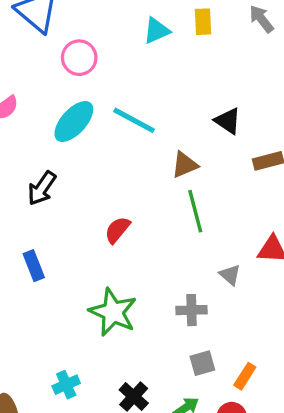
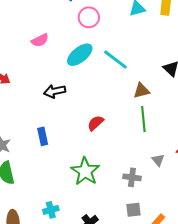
black arrow: (42, 188) -> (55, 91), turned 35

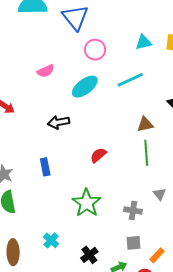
cyan line: (116, 60) -> (130, 80), moved, turned -64
cyan cross: (51, 210) -> (51, 240), turned -35

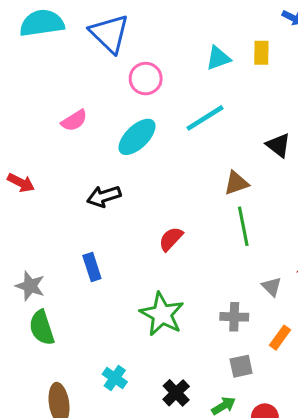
orange rectangle: (157, 255) -> (280, 338), moved

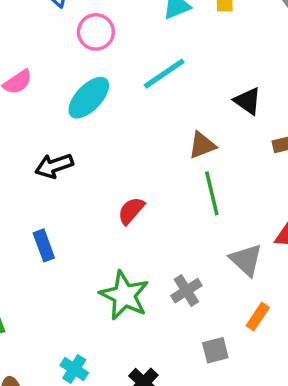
gray triangle: (272, 287) -> (246, 260), size x1.5
gray cross: (234, 317) -> (186, 291), moved, turned -32

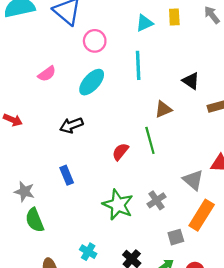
cyan line: (164, 74) -> (138, 65), turned -56
green line: (212, 193) -> (150, 140), moved
orange rectangle: (258, 317) -> (202, 215), size x1.8

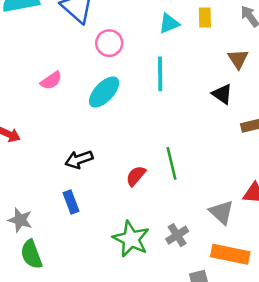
brown triangle: (163, 109) -> (238, 59), moved, turned -42
black arrow: (71, 125) -> (79, 159), moved
orange rectangle: (202, 215) -> (230, 254), turned 68

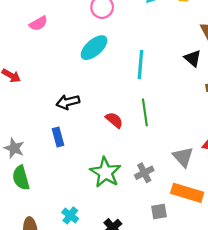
cyan line: (160, 74) -> (140, 65), moved
pink semicircle: (51, 81) -> (38, 23), moved
red semicircle: (136, 176) -> (114, 120), turned 84

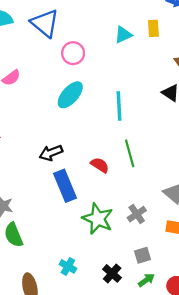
blue rectangle: (58, 137) -> (65, 186), moved, size x1.6
gray square: (159, 211) -> (143, 255), moved

